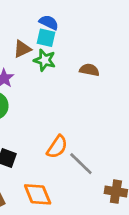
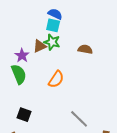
brown triangle: (22, 49) -> (40, 46), moved
orange semicircle: (57, 147) -> (56, 79), moved

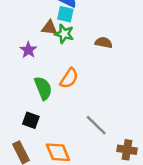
brown triangle: (40, 46) -> (49, 28), moved, turned 32
green semicircle: (19, 74) -> (43, 88), moved

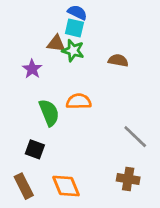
orange semicircle: (69, 78) -> (79, 101), turned -125
gray line: (96, 125) -> (135, 137), moved
brown cross: (127, 150) -> (128, 179), moved

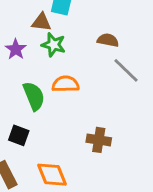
green star: (73, 51) -> (53, 45), moved
gray line: (135, 137) -> (126, 70), moved
brown cross: (128, 179) -> (99, 140), moved

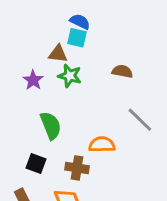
gray line: (126, 70) -> (140, 120), moved
orange semicircle: (66, 84) -> (102, 145), moved
brown cross: (99, 140) -> (77, 168), moved

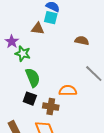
green star: (70, 76) -> (23, 54), moved
purple star: (33, 80) -> (12, 42), moved
black square: (36, 164) -> (30, 99), moved

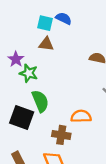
cyan square: (51, 18) -> (45, 23), moved
black square: (30, 99) -> (22, 117), moved, size x1.5

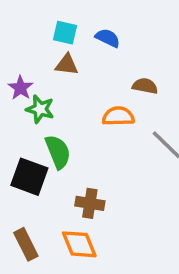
blue semicircle: (64, 18) -> (108, 38), moved
orange semicircle: (81, 116) -> (118, 116), moved

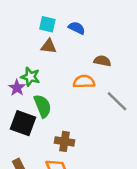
purple star: (20, 88) -> (17, 88), moved

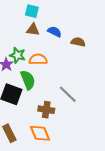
blue semicircle: (77, 28) -> (54, 32), moved
orange semicircle: (84, 82) -> (38, 59), moved
gray line: (117, 101) -> (68, 94), moved

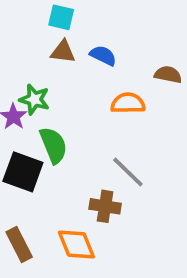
brown semicircle: (78, 42) -> (168, 75), moved
orange semicircle: (38, 59) -> (128, 103), moved
brown cross: (46, 110) -> (105, 206), moved

